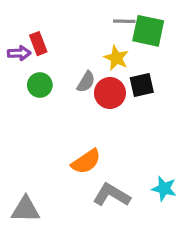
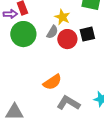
yellow star: (116, 58) -> (62, 17), moved
green circle: (40, 85) -> (23, 34), size x1.6

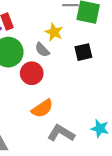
gray semicircle: (52, 32) -> (42, 50), turned 104
red circle: (67, 39) -> (32, 73), moved

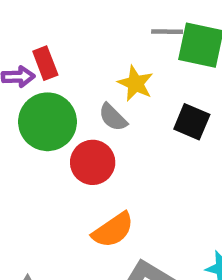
black square: (83, 52) -> (192, 122), turned 36

